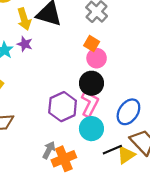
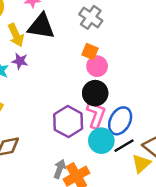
blue ellipse: (128, 112) -> (120, 121), moved
black line: (112, 150) -> (124, 146), moved

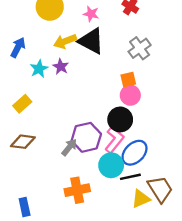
yellow arrow: (16, 35) -> (65, 41), turned 75
orange square: (90, 51) -> (128, 79), turned 35
gray arrow: (60, 169) -> (69, 147), moved

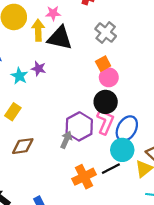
yellow arrow: (65, 41) -> (38, 30), moved, turned 125
cyan circle: (111, 165) -> (122, 150), moved
black line: (130, 177) -> (111, 169), moved

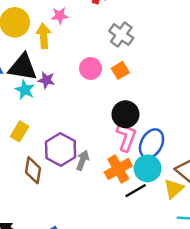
black triangle: (60, 38) -> (23, 67), moved
pink circle: (109, 77) -> (91, 68), moved
purple hexagon: (79, 126) -> (61, 150), moved
brown diamond: (23, 146) -> (33, 170), turned -70
orange cross: (84, 177) -> (118, 169), moved

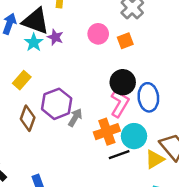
blue ellipse: (152, 144) -> (148, 97), moved, turned -44

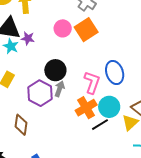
orange square: (125, 41) -> (86, 30), size x1.6
black circle: (123, 82) -> (55, 70), moved
gray arrow: (75, 117) -> (60, 89), moved
brown diamond: (28, 118) -> (21, 125), moved

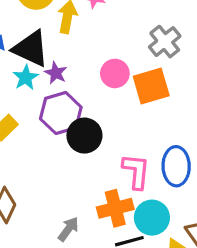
pink L-shape: (92, 82) -> (136, 171), turned -30
gray arrow: (60, 89) -> (68, 229), moved
purple hexagon: (40, 93) -> (61, 113), moved

